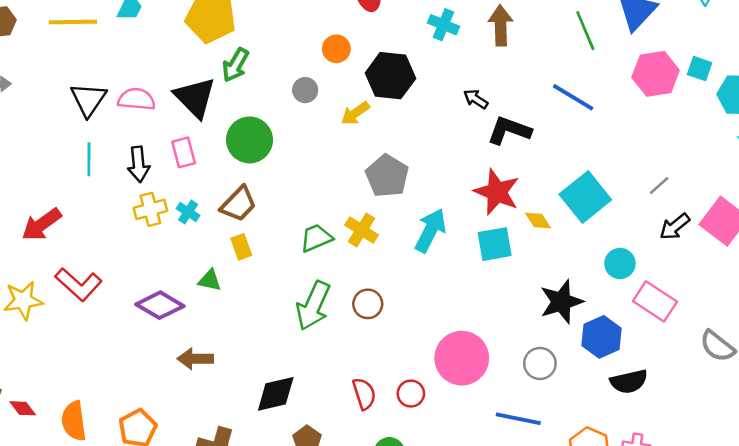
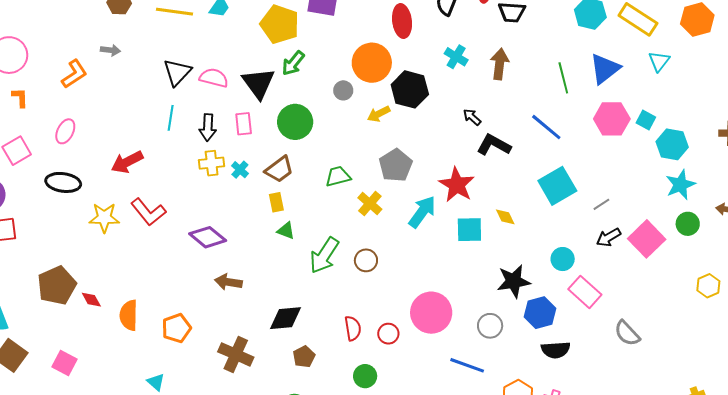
orange circle: (336, 49) -> (372, 63), size x1.8
red star: (497, 192) -> (457, 185), moved
cyan square: (585, 197) -> (557, 186), moved
green trapezoid: (316, 238) -> (338, 176), moved
green triangle: (210, 280) -> (286, 231), moved

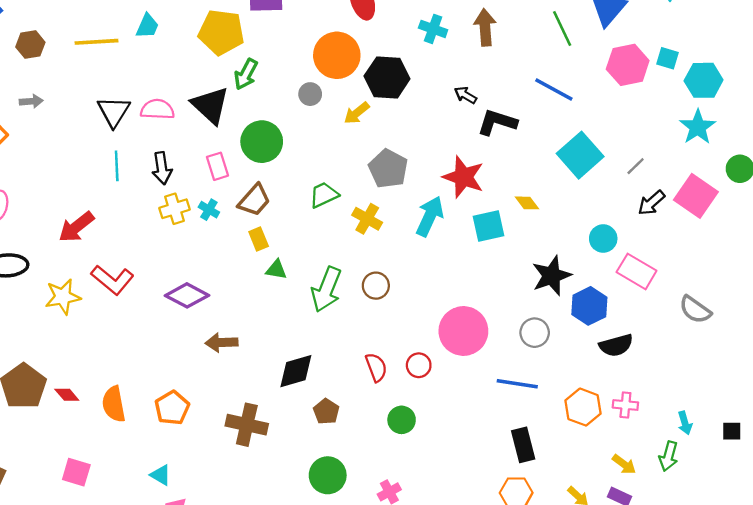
pink rectangle: (244, 124) -> (217, 166), moved
cyan star: (680, 185) -> (698, 127), moved
pink square: (64, 363) -> (76, 472), moved

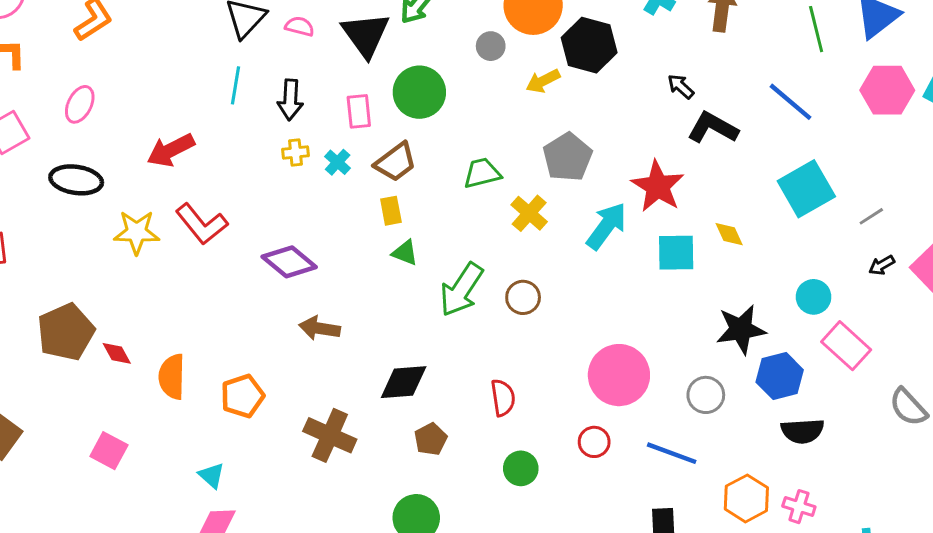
pink semicircle: (157, 109) -> (300, 26), size x0.7
black arrow: (651, 203) -> (882, 265), size x0.7
yellow cross: (174, 209) -> (296, 152), size x0.7
red circle: (419, 365) -> (594, 442), moved

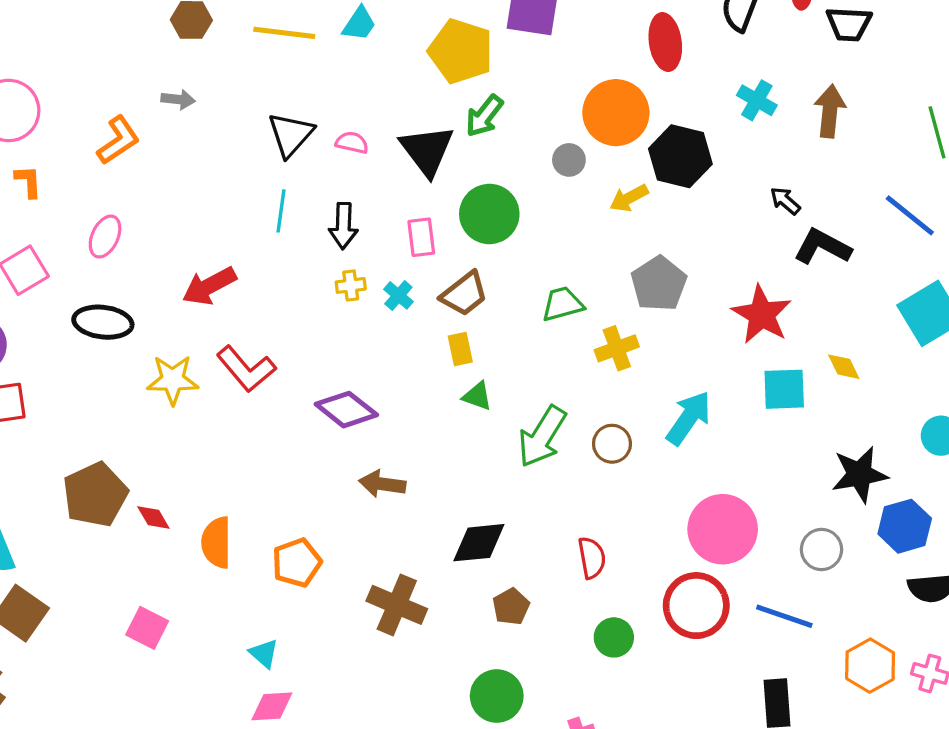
yellow cross: (529, 213) -> (617, 348), turned 30
cyan arrow: (606, 226) -> (689, 418), moved
red circle: (594, 442) -> (696, 606), size x1.8

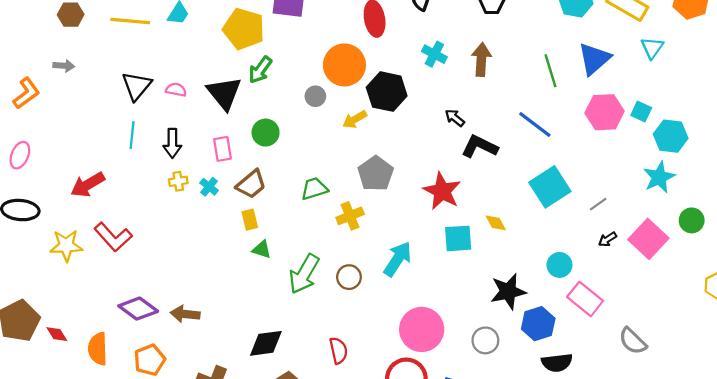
green circle: (489, 214) -> (266, 133), size x0.7
purple diamond: (346, 410) -> (138, 309), moved
brown arrow: (382, 484) -> (185, 314), moved

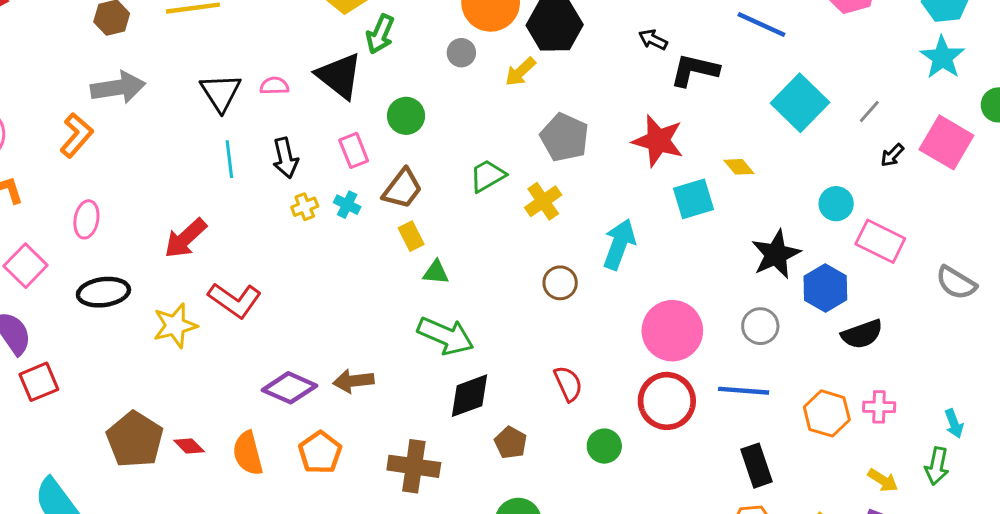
gray arrow: (64, 66) -> (118, 87), size x1.8
green arrow: (304, 274) -> (446, 336), moved, turned -84

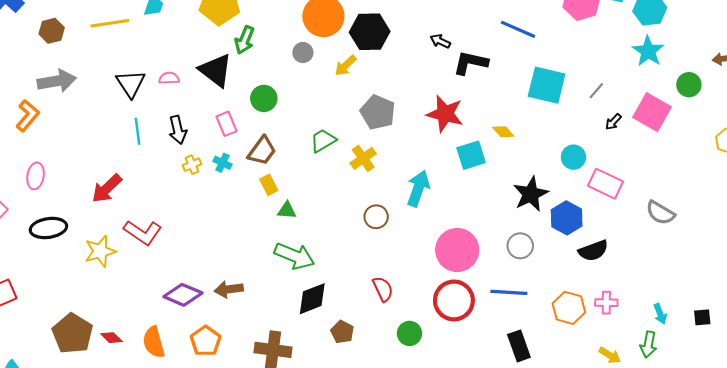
cyan square: (800, 103) -> (547, 85), turned -30

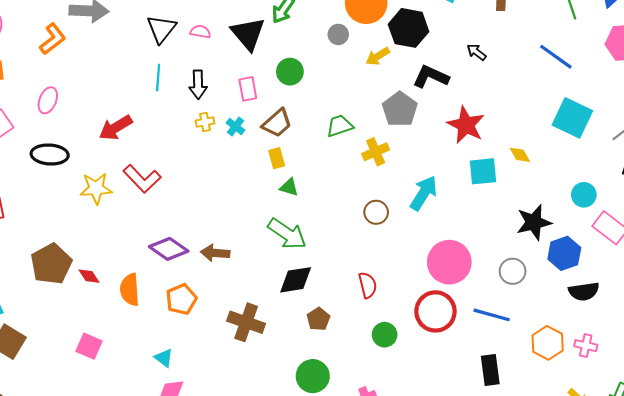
black L-shape: (470, 63) -> (431, 77), moved

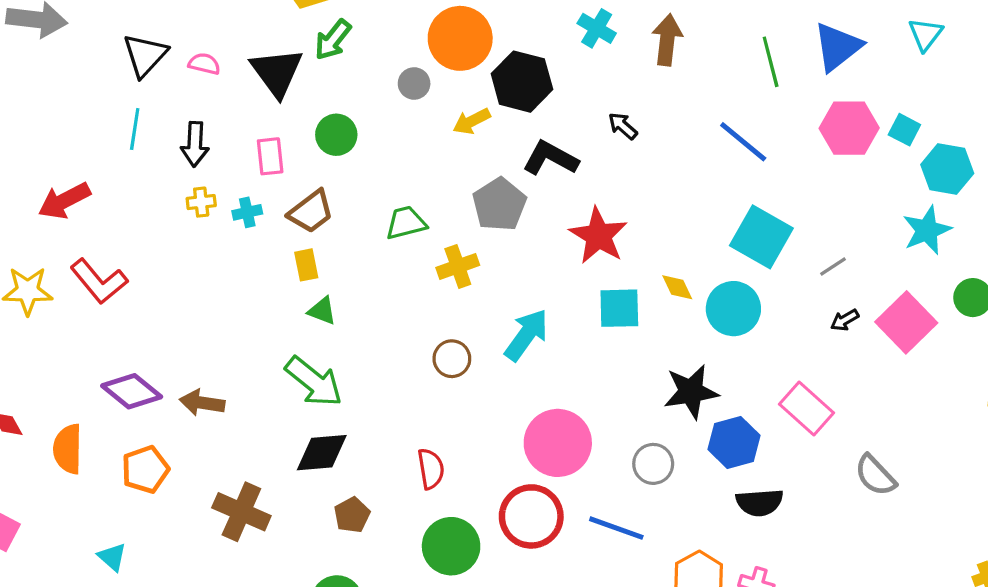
cyan cross: (236, 127) -> (247, 212), turned 36
cyan circle: (584, 195) -> (733, 309), moved, size x1.4
green circle: (385, 335) -> (451, 546), size x1.5

